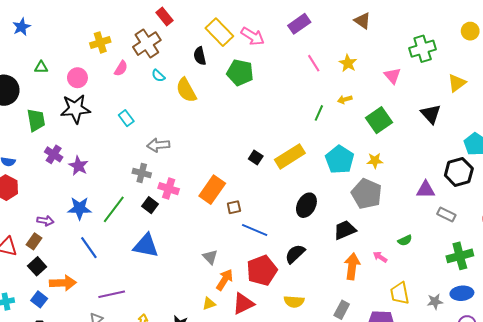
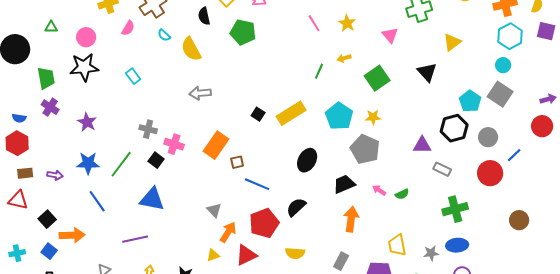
gray arrow: (158, 145) -> (200, 93), moved
purple cross: (54, 154) -> (50, 107), moved
brown rectangle: (34, 241) -> (25, 173), moved, turned 49
pink arrow: (380, 257) -> (379, 190), moved
purple line: (112, 294) -> (135, 239), moved

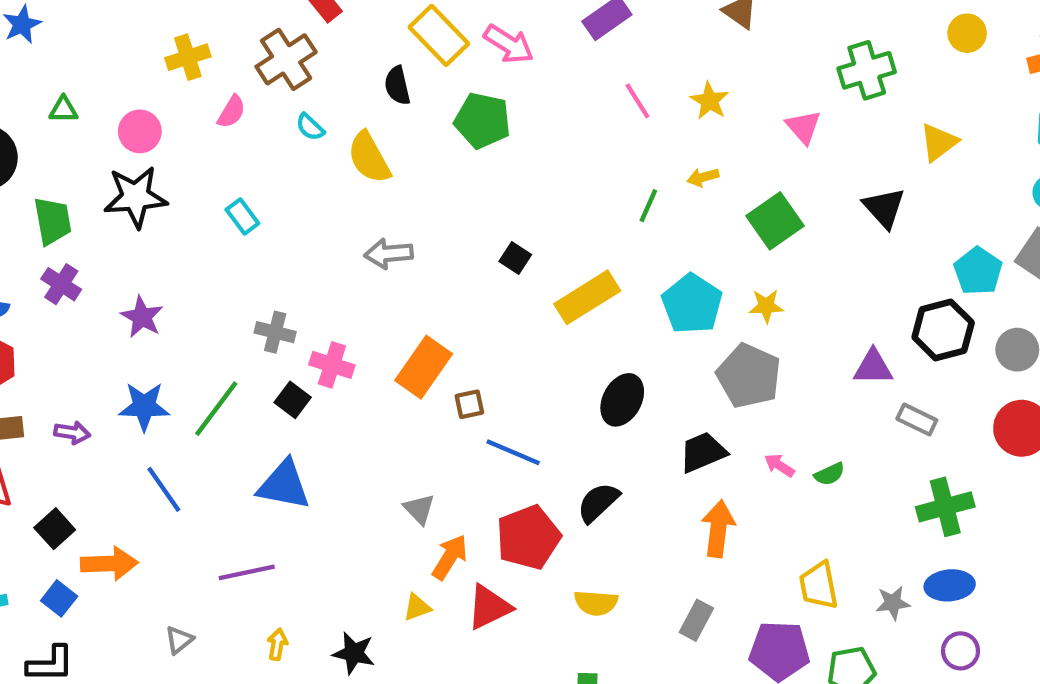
black square: (258, 114) -> (515, 258), moved

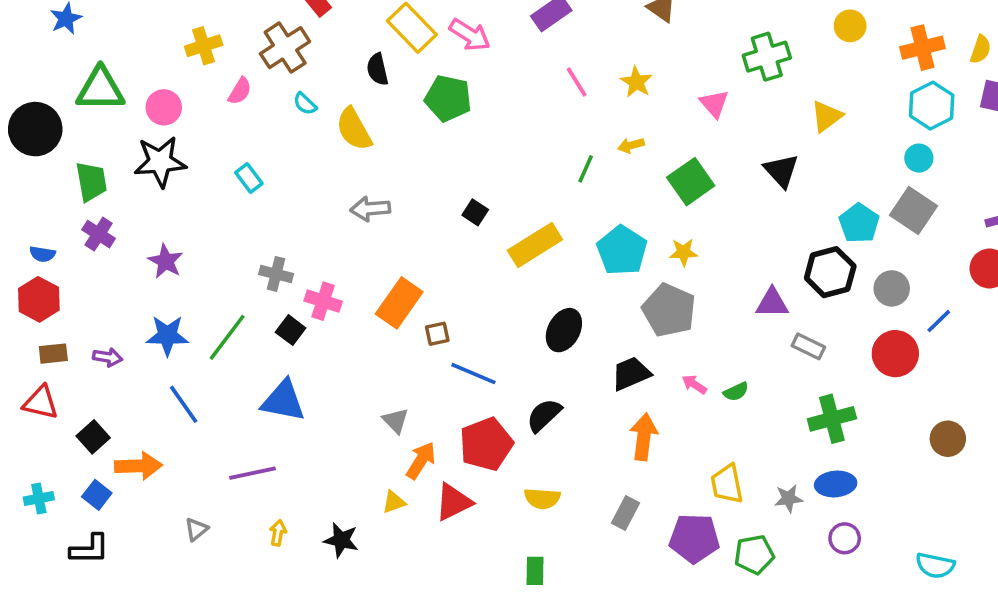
green triangle: (63, 110) -> (100, 89), size x2.0

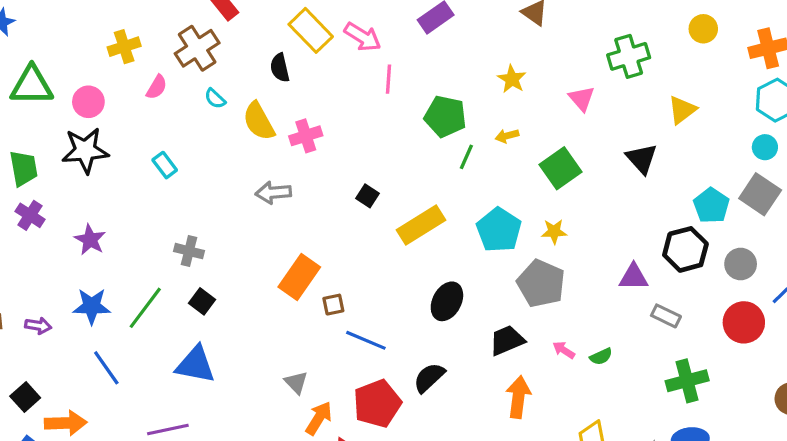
pink line: (577, 82) -> (389, 79), moved, turned 36
green pentagon: (448, 98) -> (445, 116), moved
pink cross: (323, 301) -> (306, 136), moved, turned -36

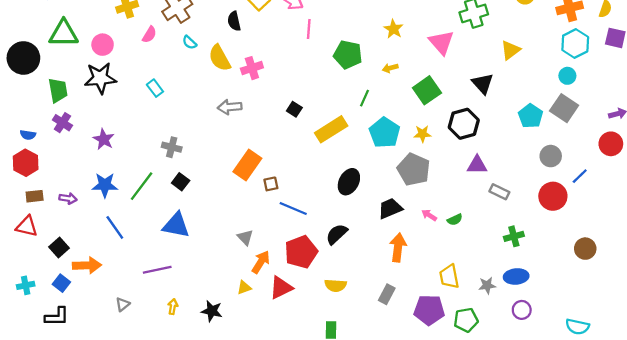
pink triangle: (582, 99) -> (441, 42), size x1.4
green line: (466, 157) -> (365, 98), moved
black hexagon: (685, 249) -> (464, 124), moved
green cross: (687, 381) -> (514, 236), size x0.7

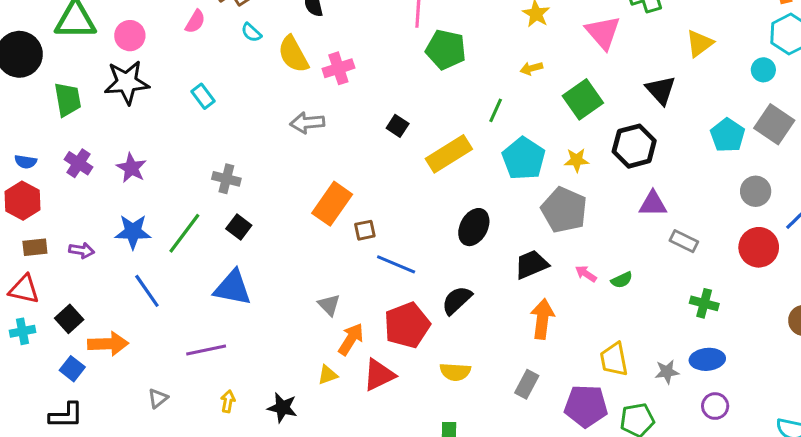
green pentagon: (348, 55) -> (446, 50), moved
cyan circle: (567, 76) -> (763, 70), moved
purple cross: (62, 123) -> (78, 163), moved
green cross: (514, 236) -> (704, 303), turned 30
cyan cross: (26, 285) -> (22, 331), moved

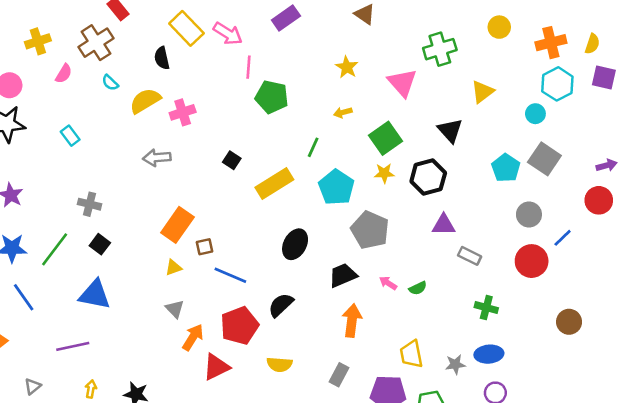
yellow semicircle: (293, 54) -> (145, 101), turned 88
yellow star: (577, 160) -> (384, 173), moved
yellow triangle: (328, 375) -> (174, 267), moved

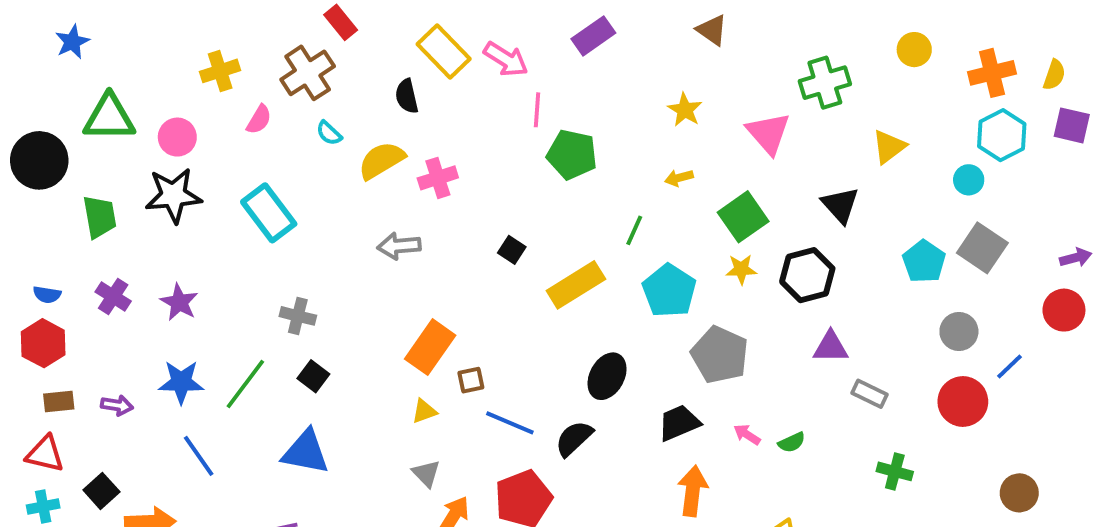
cyan rectangle: (70, 136) -> (269, 213), size x1.8
black semicircle: (281, 305) -> (574, 438), moved

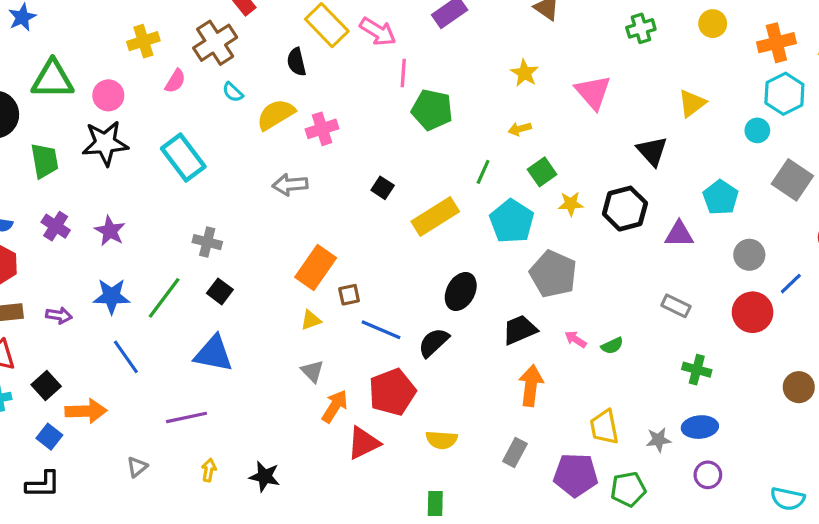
green cross: (825, 83) -> (641, 28), moved, size x0.7
green square: (743, 217) -> (542, 172), moved, size x0.7
gray square: (982, 248) -> (792, 180), moved
purple triangle: (831, 347) -> (679, 234), moved

